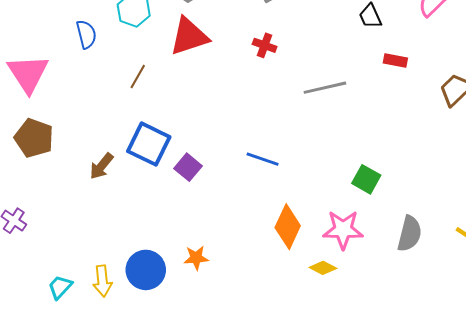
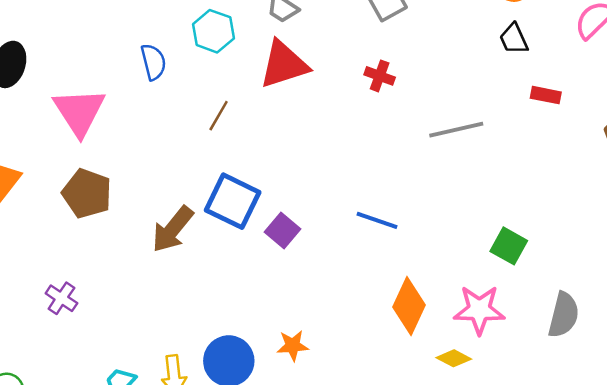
brown arrow: (101, 166) -> (173, 229), size x1.4

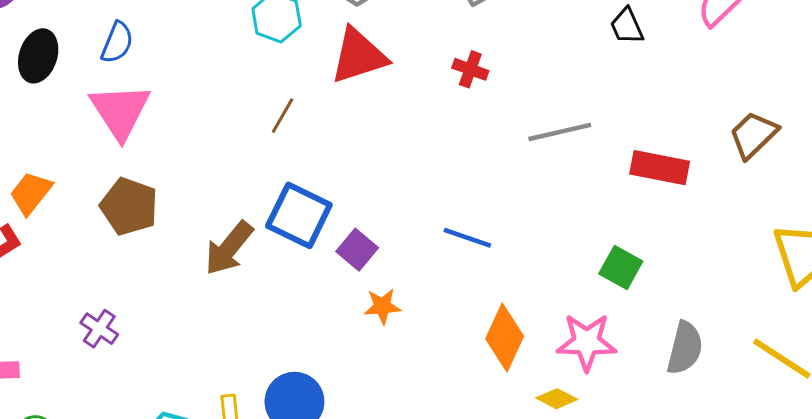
blue semicircle: (153, 62) -> (117, 43), moved, turned 36
red rectangle: (546, 95) -> (660, 168), moved, size x1.6
orange star: (293, 346) -> (382, 306), moved

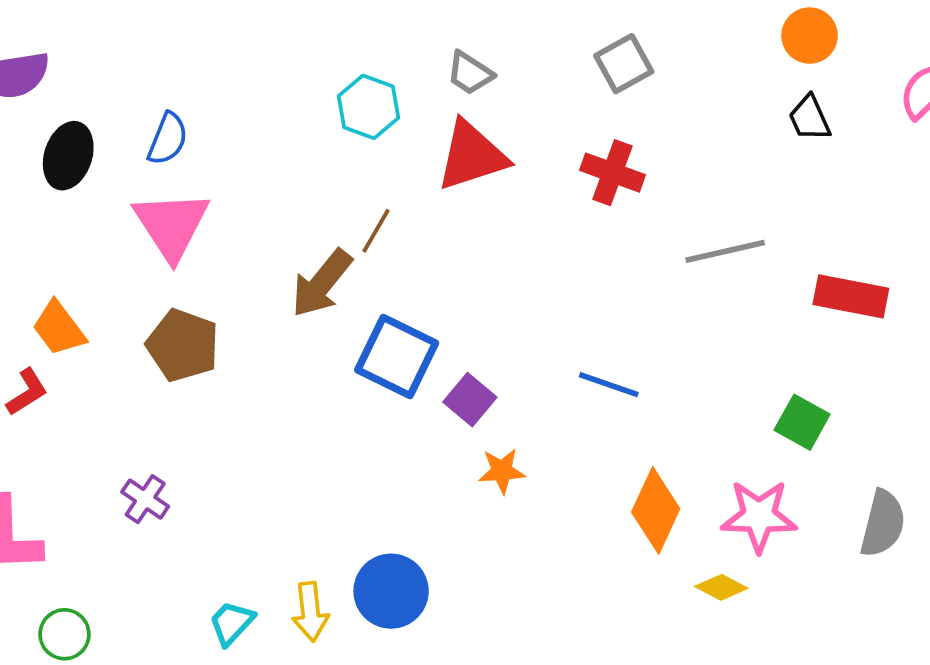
red cross: (470, 69) -> (612, 173), size x1.4
orange trapezoid: (31, 193) -> (59, 328), turned -75
brown arrow: (229, 248) -> (322, 283), moved

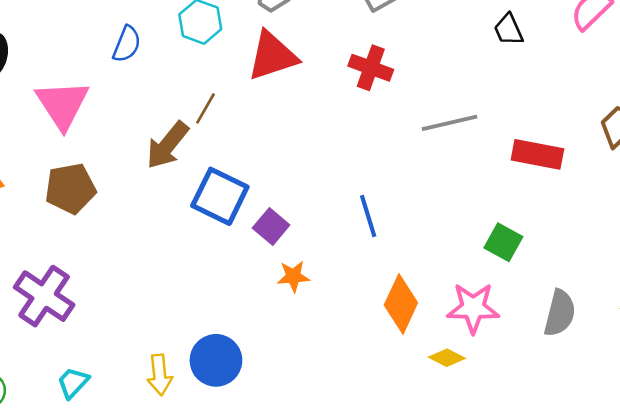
blue semicircle: (168, 139) -> (127, 44), moved
brown pentagon: (183, 345) -> (70, 188), turned -30
blue line: (609, 385) -> (368, 216), turned 54
purple cross: (145, 499) -> (44, 296), size x1.8
cyan trapezoid: (232, 623) -> (73, 383), moved

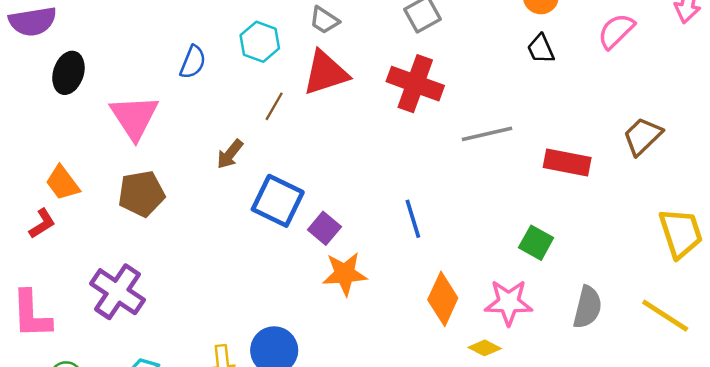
red cross: (371, 68) -> (415, 84), size x1.4
brown line: (205, 108) -> (274, 106), moved
brown arrow: (167, 145) -> (230, 154), size x0.7
orange star: (293, 276) -> (345, 274), size x1.5

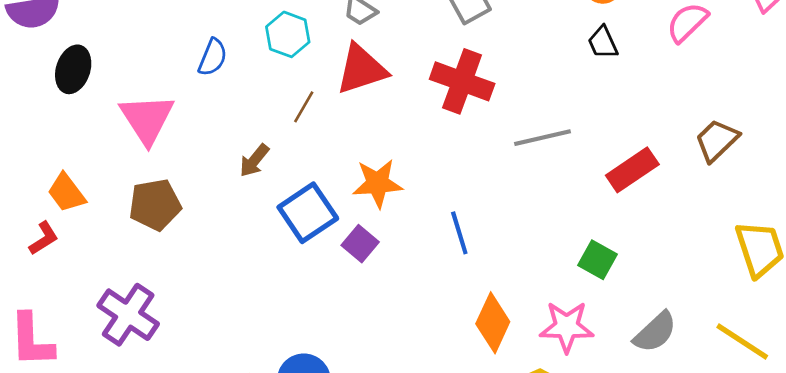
red rectangle: (567, 163) -> (632, 170), turned -45
blue square: (278, 201) -> (308, 213), turned 30
orange star: (345, 274) -> (378, 183), moved
gray semicircle: (587, 307) -> (655, 332), turned 33

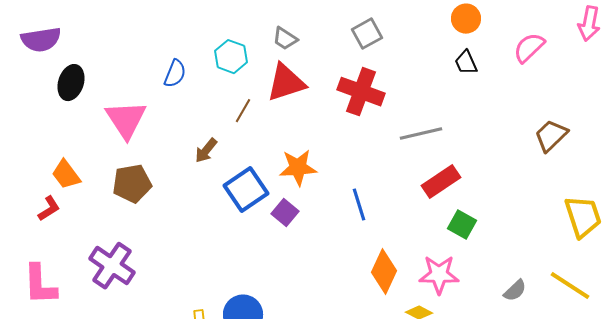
red rectangle: (632, 170) -> (441, 182), moved
gray semicircle: (655, 332) -> (515, 291), moved, size x0.7

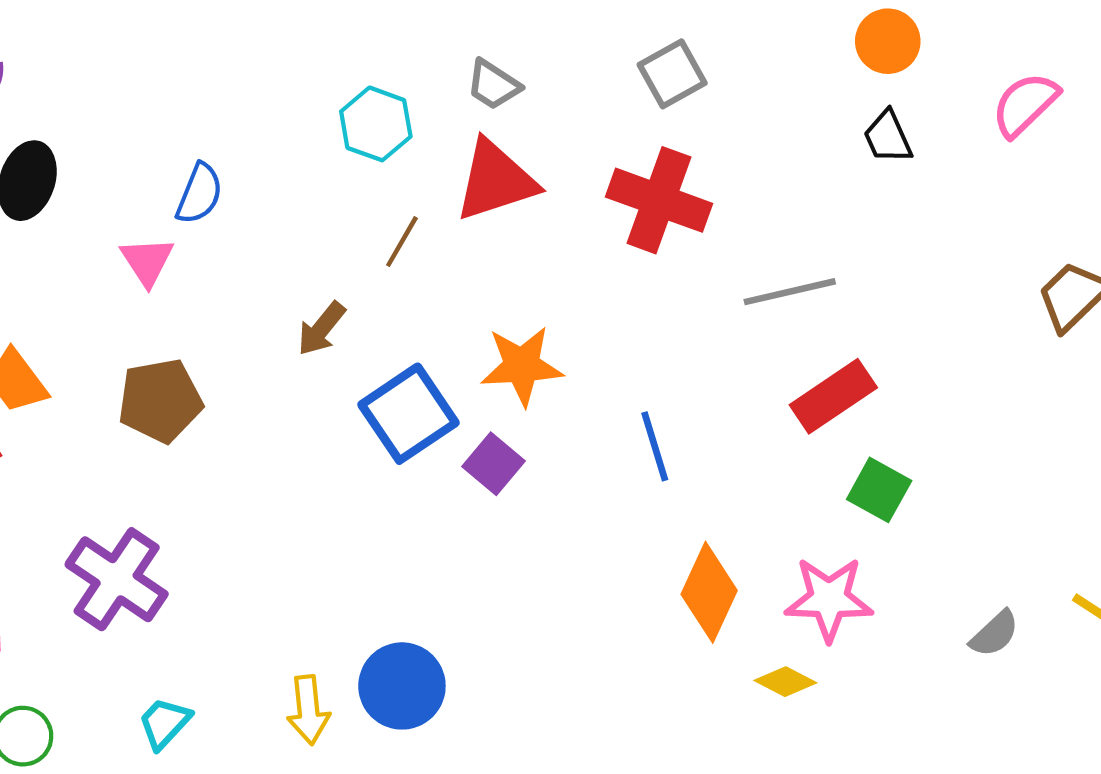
blue semicircle: (175, 74) -> (199, 194), moved
pink triangle: (126, 120) -> (147, 261), size x0.6

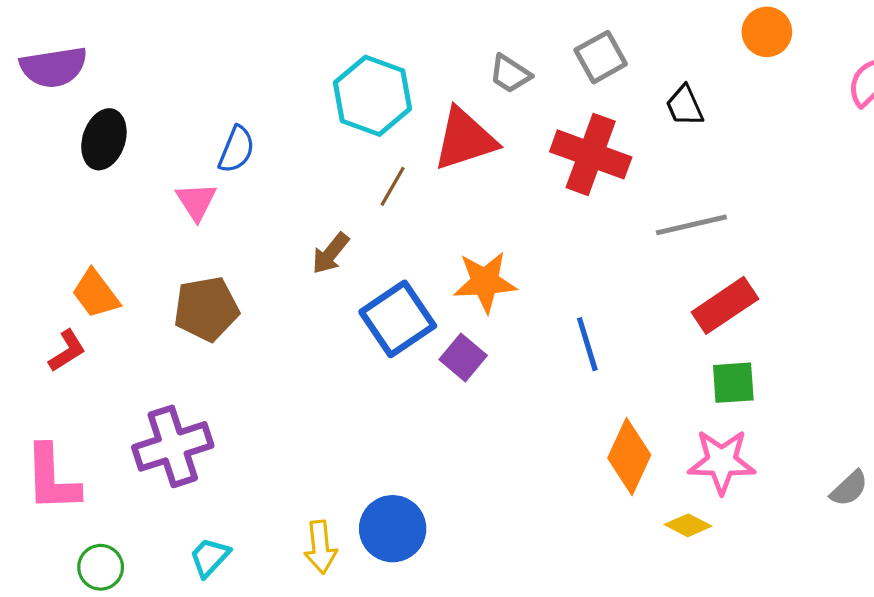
gray trapezoid: (493, 85) -> (510, 74), moved
cyan hexagon: (376, 124) -> (372, 96), size x1.4
black trapezoid: (888, 137) -> (685, 106), moved
green square: (879, 490) -> (733, 383), moved, turned -33
purple cross: (117, 579) -> (173, 446), turned 38

